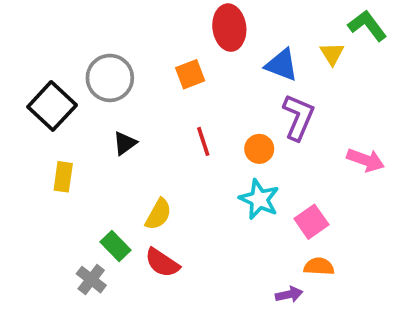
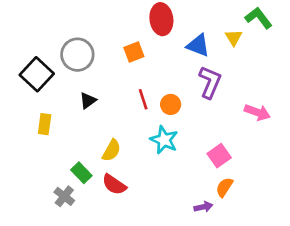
orange circle: (259, 149) -> (171, 104), moved
cyan star: (259, 199) -> (164, 140), moved
orange semicircle: (319, 266) -> (224, 187), turned -60

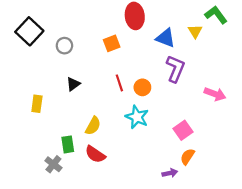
gray circle: (77, 55) -> (64, 46), size x0.6
black square: (37, 74) -> (29, 31), moved
green rectangle: (81, 173) -> (68, 144), turned 35

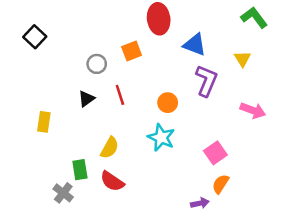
black square: (29, 31) -> (35, 37), size x0.7
yellow triangle: (195, 31) -> (242, 59), moved
gray circle: (64, 46) -> (97, 64), moved
red line: (119, 83) -> (120, 95), moved

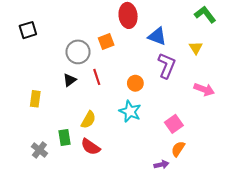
black square: (35, 37) -> (28, 30), turned 30
gray circle: (97, 64) -> (78, 52), size x1.5
gray cross: (63, 193) -> (39, 150), moved

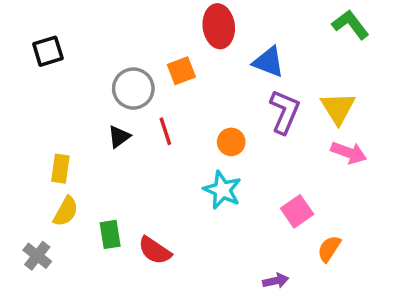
yellow triangle: (196, 48) -> (338, 108), moved, size x1.5
yellow semicircle: (88, 120) -> (66, 211), moved
orange semicircle: (178, 149) -> (329, 249), moved
gray cross: (39, 150) -> (37, 256), moved

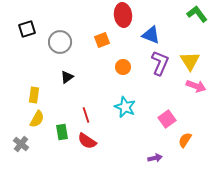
gray circle: (133, 89) -> (60, 42), moved
red line: (165, 131) -> (86, 115), moved
orange circle: (231, 142) -> (123, 67), moved

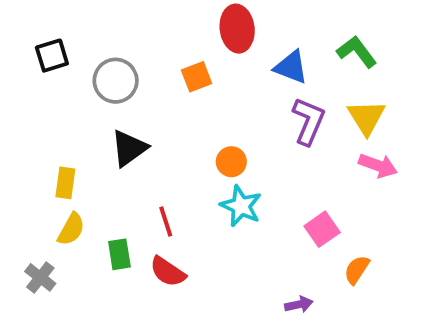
green L-shape: (197, 14) -> (357, 52), moved
orange circle: (123, 67) -> (231, 162), moved
black triangle: (67, 77) -> (129, 148), size x1.5

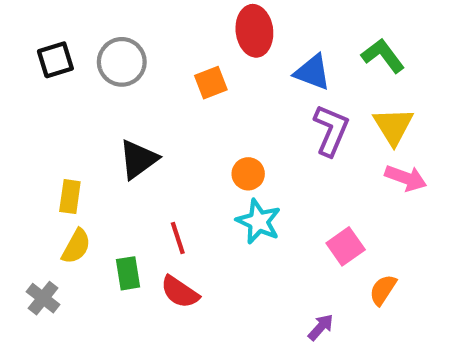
gray circle: (116, 81) -> (122, 62), moved
purple arrow: (299, 304) -> (321, 327), turned -36

